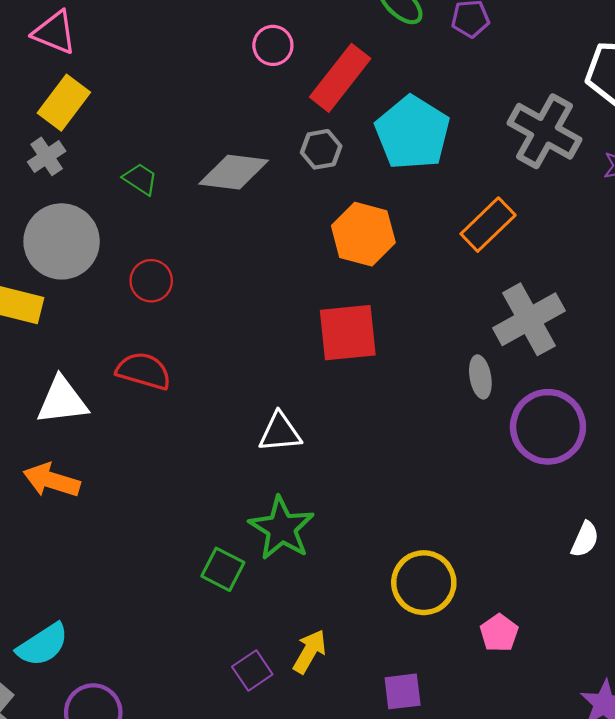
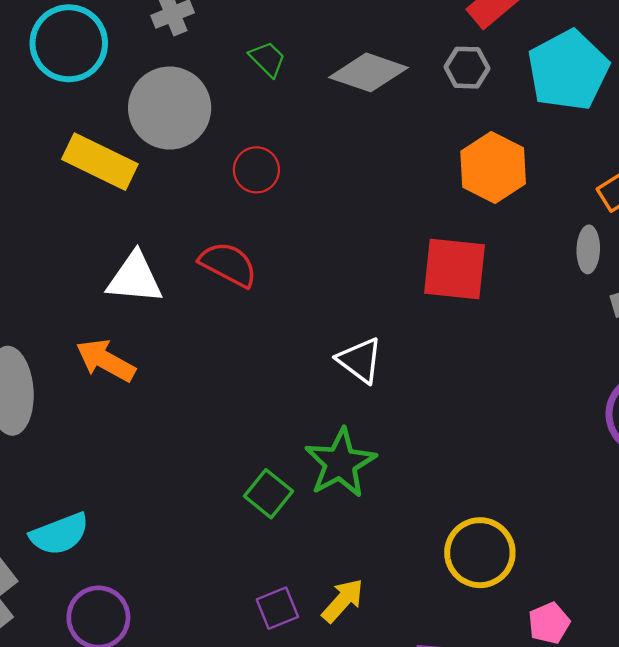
gray ellipse: (480, 377) -> (588, 249), moved
white triangle: (280, 432) -> (360, 360), turned 30

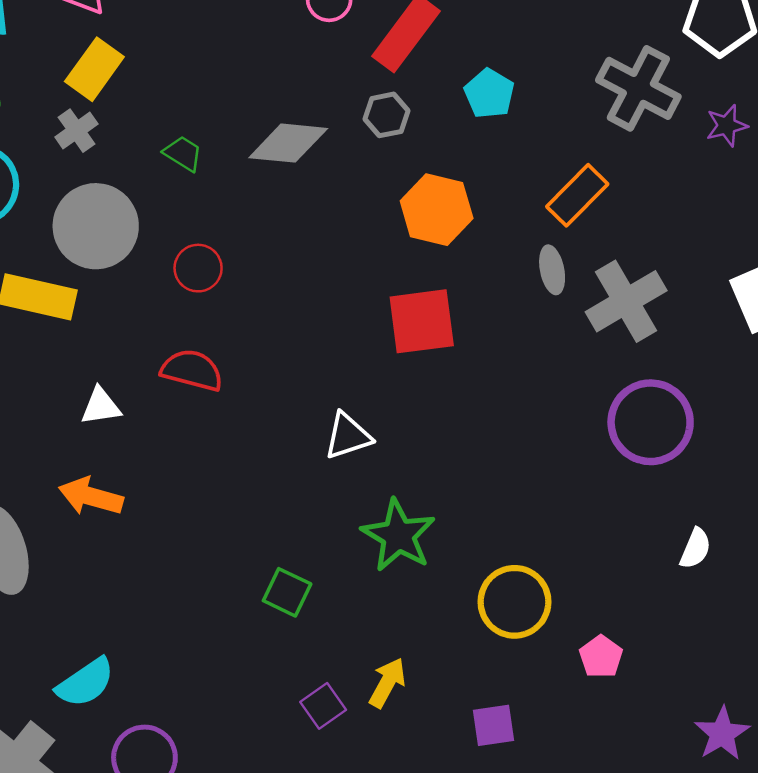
cyan pentagon: (568, 70) -> (489, 94), size x0.6
white triangle: (135, 278) -> (101, 406), size x0.7
white triangle: (360, 360) -> (348, 436), turned -42
green star: (340, 463) -> (398, 535), moved

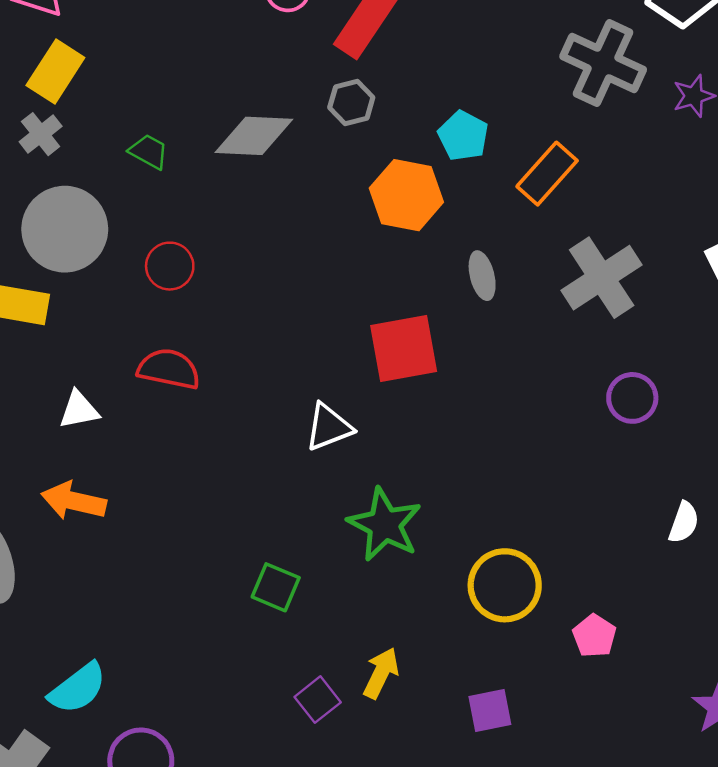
cyan pentagon: (489, 94) -> (463, 136), moved
gray ellipse: (552, 270) -> (482, 276), moved
red square: (422, 321) -> (404, 348), moved
purple circle: (651, 422) -> (632, 398), size x0.6

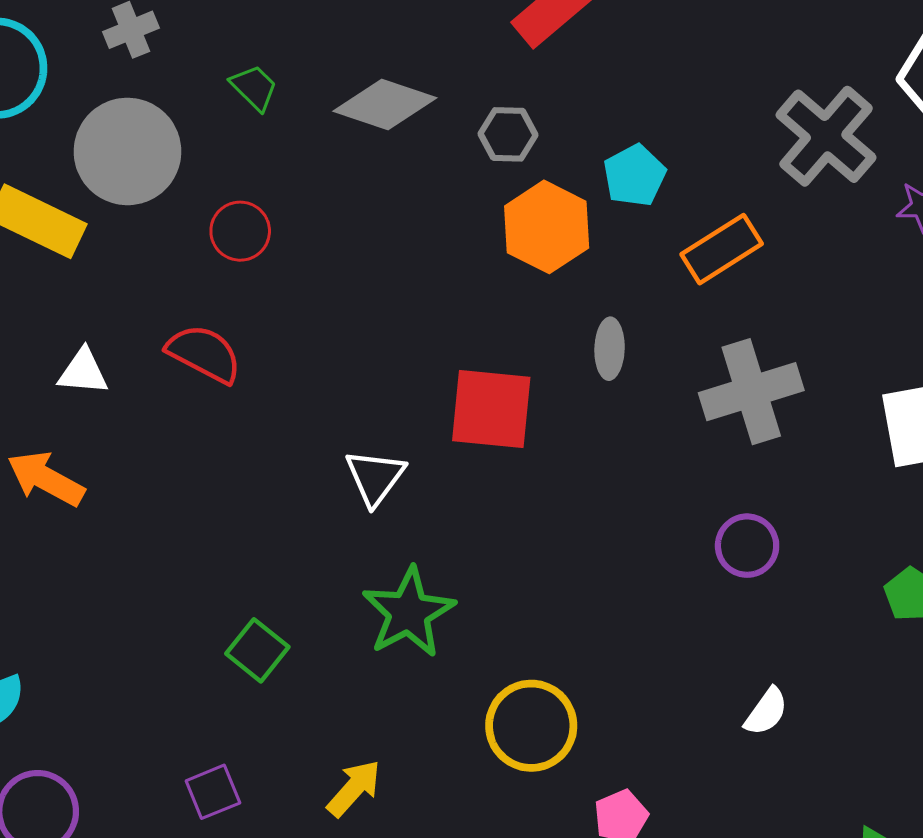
gray hexagon: (351, 103) -> (508, 134), moved
white triangle: (329, 427) -> (375, 477), turned -48
purple square: (318, 700) -> (213, 792), moved

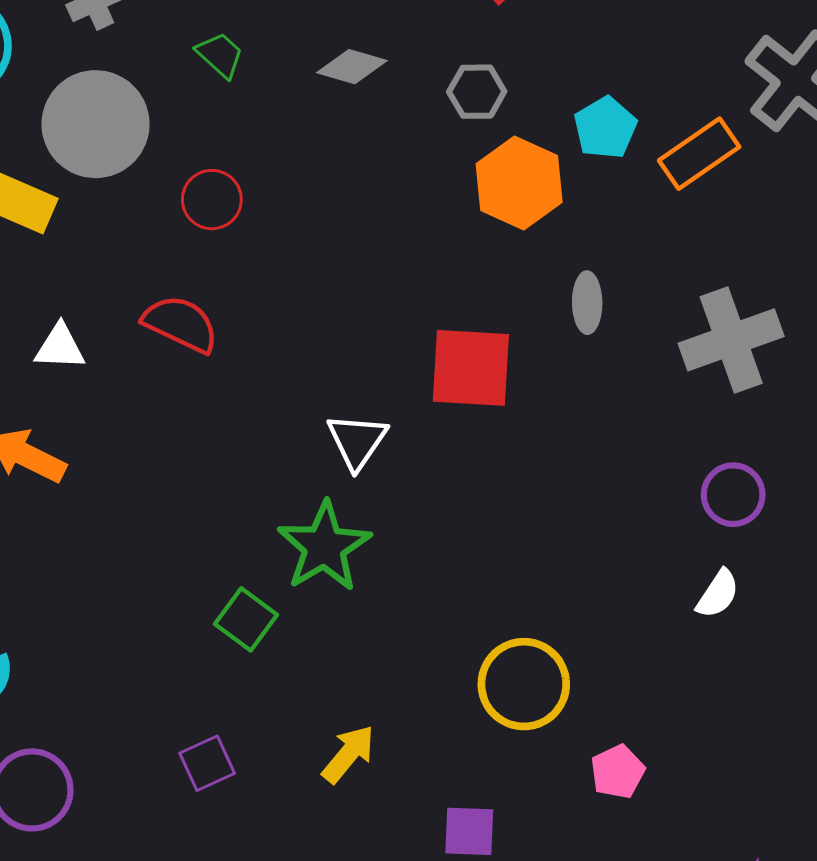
gray diamond: (385, 104) -> (352, 67), size x0.7
orange rectangle: (722, 249) -> (699, 154), moved
green star: (409, 612) -> (324, 547), moved
white semicircle: (766, 712) -> (718, 594), moved

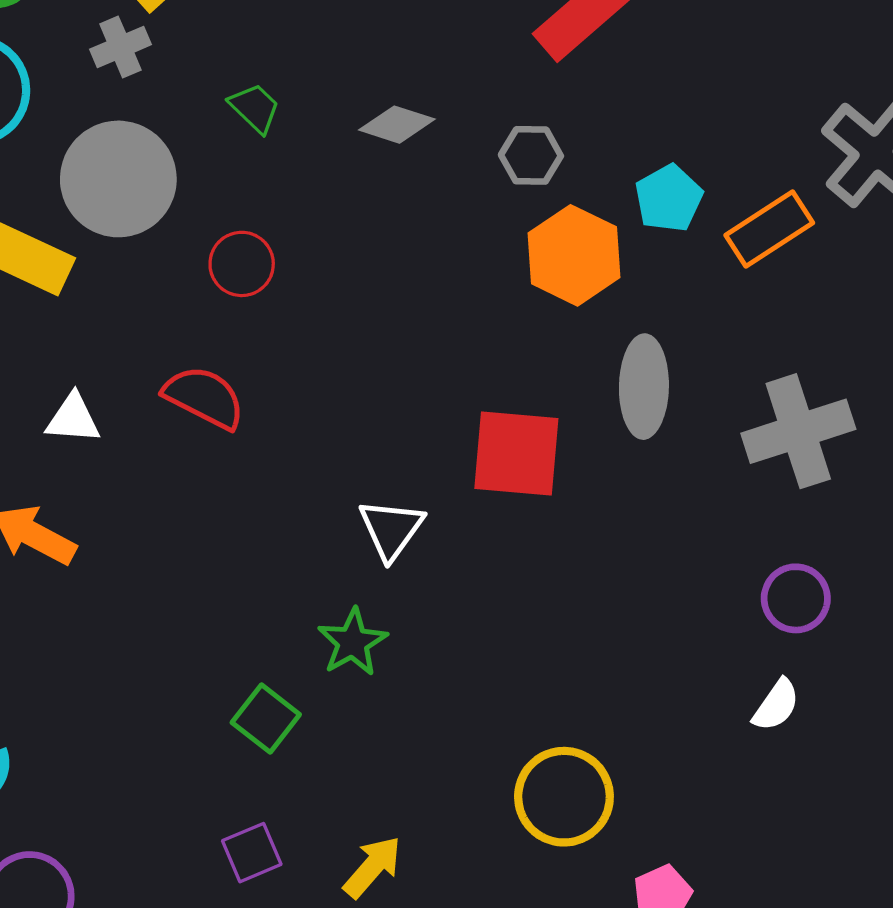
gray ellipse: (587, 303) -> (644, 387), size x1.5
green star: (324, 547) -> (353, 642), size x0.7
purple square: (207, 763) -> (252, 853), moved

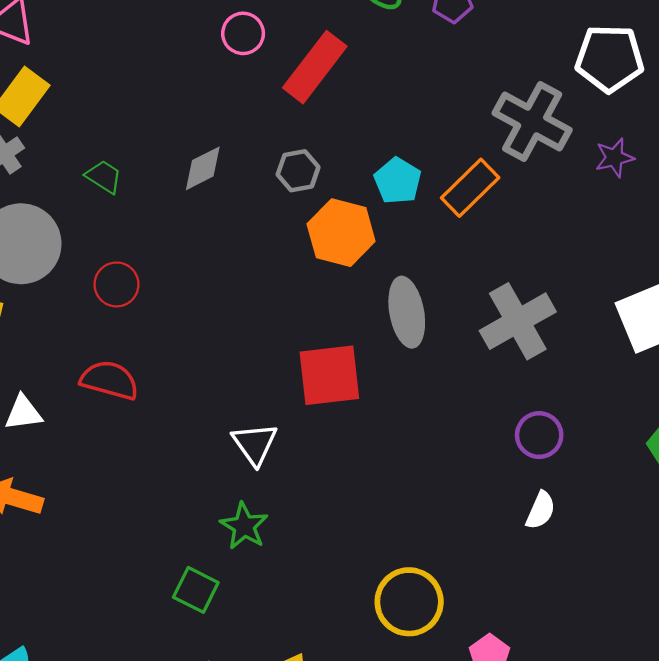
gray diamond: (397, 125) -> (203, 168), turned -33

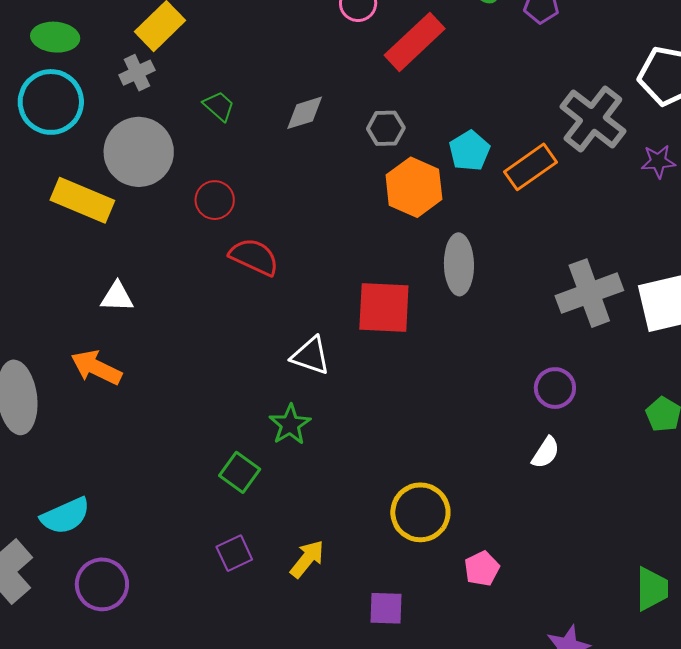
gray cross: (518, 321) -> (589, 293), moved
red semicircle: (109, 380) -> (254, 257), moved
white triangle: (255, 444) -> (311, 356), turned -45

